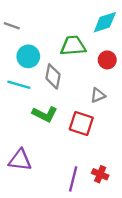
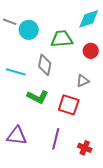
cyan circle: (28, 56) -> (29, 30), moved
purple line: (73, 179) -> (56, 139), moved

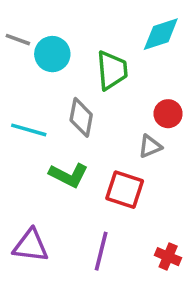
green trapezoid: (62, 39) -> (112, 70), turned 90
red circle: (91, 51) -> (168, 114), moved
red cross: (85, 148) -> (168, 257), moved

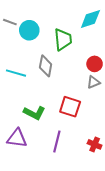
gray triangle: (150, 146) -> (94, 82), moved
green L-shape: (69, 175) -> (34, 113), moved

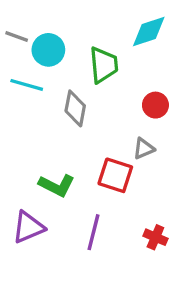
cyan line: (16, 73) -> (27, 85), moved
gray triangle: (94, 82) -> (144, 149), moved
purple triangle: (17, 138) -> (28, 227), turned -30

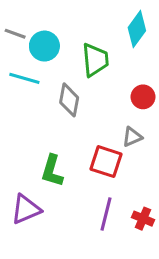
cyan diamond: (149, 31) -> (137, 29), turned -36
green L-shape: (57, 185) -> (52, 171), turned 80
purple line: (94, 232) -> (106, 214), moved

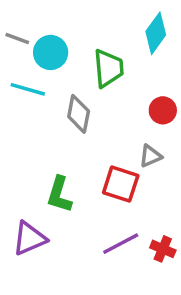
purple line: (106, 214) -> (121, 244), turned 48

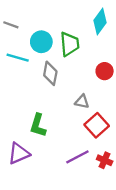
cyan circle: (51, 52) -> (41, 42), moved
gray triangle: (151, 156) -> (82, 102), moved, turned 35
red square: (121, 184) -> (97, 125), moved, turned 30

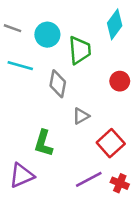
cyan circle: (41, 42) -> (47, 35), moved
gray triangle: (82, 102) -> (81, 116), moved, turned -42

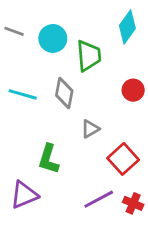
cyan line: (20, 66) -> (23, 94), moved

